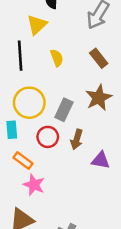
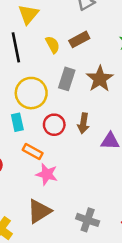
brown rectangle: (99, 58) -> (79, 39), moved, turned -72
gray rectangle: (64, 110) -> (67, 79), moved

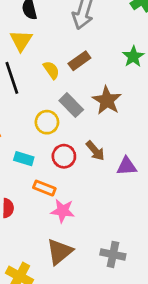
gray rectangle: (67, 79) -> (71, 105), turned -55
yellow circle: (31, 93) -> (47, 122), moved, size x0.7
cyan rectangle: (17, 122) -> (24, 159), turned -54
brown arrow: (83, 123) -> (95, 151), turned -42

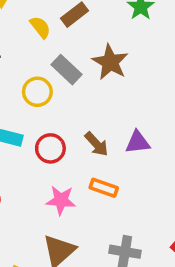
brown arrow: (95, 151) -> (96, 144), moved
red circle: (64, 156) -> (50, 148), moved
orange rectangle: (44, 188) -> (104, 188), moved

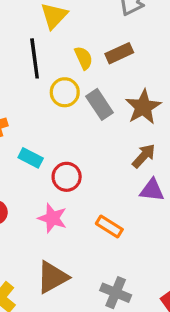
yellow circle: (37, 92) -> (65, 92), moved
brown arrow: (96, 144) -> (144, 156), moved, turned -108
pink star: (61, 200) -> (52, 218), moved

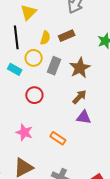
yellow semicircle: (84, 58) -> (45, 38), turned 40
gray rectangle: (99, 104) -> (54, 66), turned 54
cyan rectangle: (31, 158) -> (15, 69), moved
red circle: (67, 177) -> (34, 95), moved

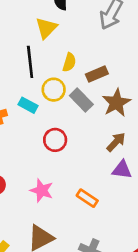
brown rectangle: (67, 36) -> (97, 74), moved
gray rectangle: (54, 66) -> (81, 100), turned -66

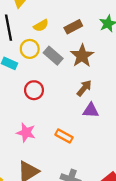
yellow semicircle: (69, 62) -> (41, 26), turned 48
brown rectangle: (97, 74) -> (73, 27), moved

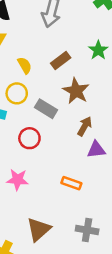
yellow semicircle: (41, 26) -> (25, 65), turned -80
gray rectangle: (53, 56) -> (46, 109), moved
pink star: (26, 133) -> (17, 180), moved

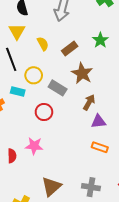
yellow semicircle: (25, 65) -> (43, 44), moved
orange rectangle: (71, 183) -> (100, 147), moved

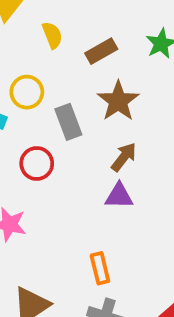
gray rectangle: (58, 88) -> (68, 122), turned 30
purple triangle: (99, 121) -> (119, 196), moved
orange rectangle: (100, 147) -> (100, 268), moved, turned 49

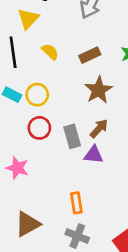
yellow semicircle: (52, 35) -> (50, 52), moved, turned -30
yellow circle: (27, 92) -> (37, 95), moved
gray rectangle: (68, 122) -> (72, 136), moved

